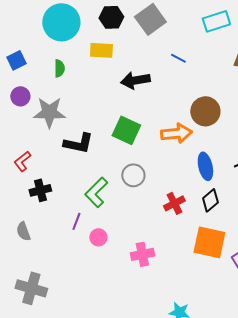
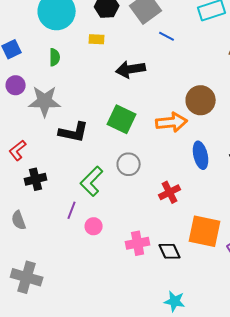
yellow rectangle: (101, 50) -> (97, 39), size x0.7
blue line: (178, 58) -> (167, 36), moved
black diamond: (210, 200) -> (170, 251), moved, turned -75

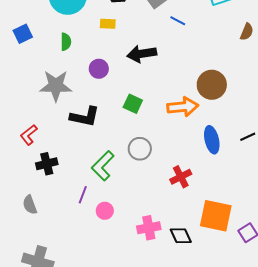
purple circle: (16, 85) -> (99, 69), moved
green square: (122, 119) -> (133, 104), size x0.7

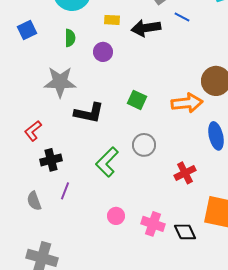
black arrow: (142, 54) -> (146, 28), moved
purple circle: (99, 69) -> (103, 52), moved
purple line: (83, 195) -> (65, 191), moved
pink circle: (105, 211) -> (116, 216), moved
pink cross: (149, 228) -> (153, 224), turned 30

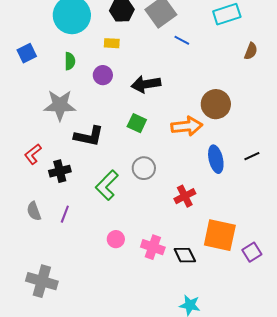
black arrow: (146, 28) -> (146, 84), moved
black cross: (51, 160) -> (60, 171), moved
gray semicircle: (34, 201) -> (34, 211), moved

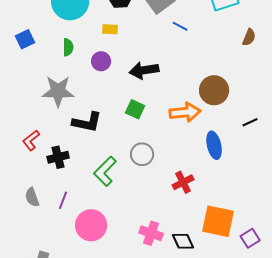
black line: (252, 156) -> (250, 122), moved
pink circle: (116, 239) -> (91, 225), moved, size x1.8

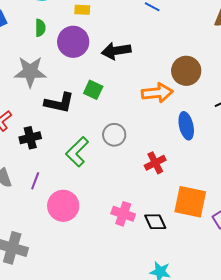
purple circle: (101, 61) -> (73, 42), size x1.6
green square: (135, 109) -> (93, 90), moved

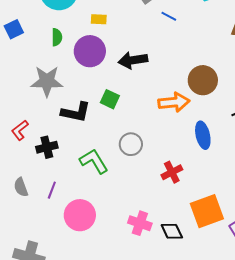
green L-shape: (77, 152) -> (94, 161), turned 104
orange square: (190, 202) -> (207, 211), turned -32

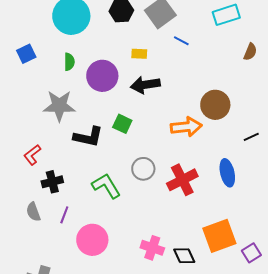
yellow rectangle: (99, 19) -> (139, 54), moved
blue ellipse: (203, 135) -> (227, 173), moved
black cross: (47, 147) -> (52, 182), moved
red cross: (172, 172) -> (182, 180), moved, size x1.4

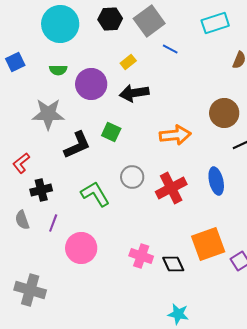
yellow rectangle: (139, 54) -> (128, 62), turned -42
green semicircle: (69, 62) -> (58, 70), turned 90
brown circle: (215, 105) -> (224, 113), moved
black L-shape: (88, 137) -> (77, 145), turned -36

